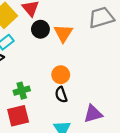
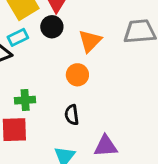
black circle: (40, 29) -> (52, 27), moved
orange circle: (61, 75) -> (77, 75), moved

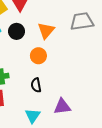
black circle: (52, 27) -> (17, 31), moved

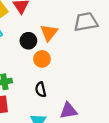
black circle: (17, 31) -> (28, 41), moved

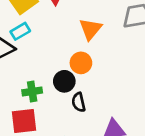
black circle: (28, 41) -> (64, 81), moved

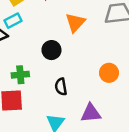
orange circle: (81, 63) -> (109, 73), moved
black circle: (64, 81) -> (51, 50), moved

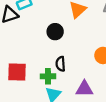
green cross: (20, 75) -> (48, 76), moved

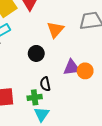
purple triangle: (84, 89) -> (72, 68), moved

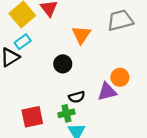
purple triangle: (72, 68) -> (107, 92), moved
black semicircle: (45, 84) -> (77, 97), turned -88

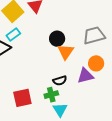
gray trapezoid: (120, 20) -> (94, 35), moved
orange triangle: (81, 35) -> (66, 52), moved
black circle: (63, 64) -> (57, 39), moved

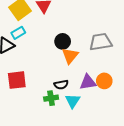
orange circle: (96, 63) -> (104, 81), moved
red square: (22, 98) -> (17, 80), moved
cyan triangle: (60, 110) -> (73, 101), moved

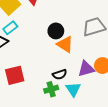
orange triangle: (70, 56) -> (65, 44), turned -30

